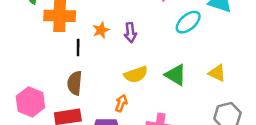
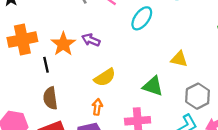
orange star: (101, 30) -> (63, 44), size x1.5
purple arrow: (130, 32) -> (91, 40), turned 132
green triangle: (176, 75) -> (153, 86), moved

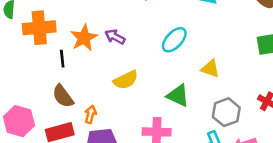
cyan ellipse: (142, 18) -> (174, 40), moved
brown semicircle: (50, 98) -> (63, 96), turned -35
orange arrow: (97, 107) -> (90, 114), moved

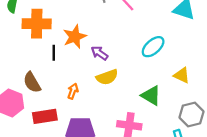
purple arrow: (115, 37) -> (99, 53), moved
brown semicircle: (63, 96) -> (32, 82), moved
orange arrow: (90, 114) -> (73, 91), moved

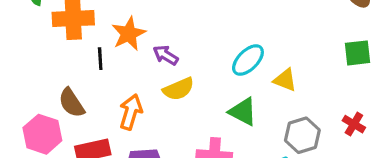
cyan ellipse: (153, 47) -> (248, 60), moved
orange arrow: (73, 91) -> (131, 112), size x1.5

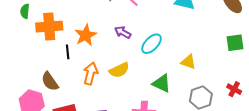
purple arrow: (166, 55) -> (123, 32), moved
cyan ellipse: (248, 60) -> (152, 44), moved
orange arrow: (131, 112) -> (91, 74), moved

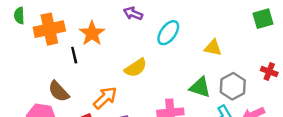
purple arrow: (123, 32) -> (133, 13), moved
orange arrow: (91, 74) -> (105, 98), moved, turned 40
green triangle: (162, 83) -> (200, 87), moved

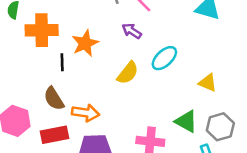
yellow semicircle: (136, 68) -> (128, 73), moved, turned -30
brown semicircle: (59, 91) -> (54, 99), moved
orange arrow: (105, 98) -> (86, 113), turned 40

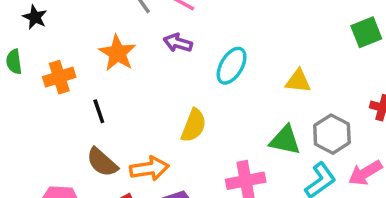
orange cross: (42, 30) -> (59, 77), size x0.7
orange star: (85, 43) -> (117, 53), moved
yellow semicircle: (128, 73) -> (194, 125), moved

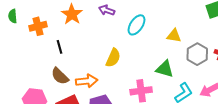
gray hexagon: (332, 134) -> (197, 54), moved

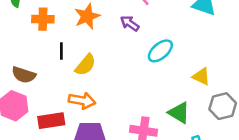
yellow semicircle: (113, 58) -> (85, 65), moved
brown semicircle: (60, 76) -> (24, 75), moved, turned -42

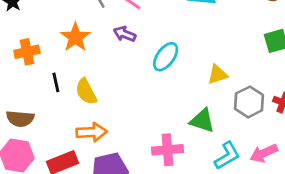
yellow semicircle: (85, 65) -> (86, 92), turned 125
yellow triangle: (201, 76) -> (218, 74), turned -30

